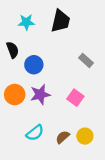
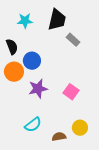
gray rectangle: (86, 60) -> (73, 40), moved
orange circle: (15, 95) -> (14, 72), moved
brown semicircle: (63, 137) -> (59, 137), moved, turned 32

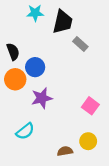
cyan star: (25, 21) -> (35, 13), moved
pink square: (71, 92) -> (90, 106), moved
cyan semicircle: (33, 125) -> (25, 131), moved

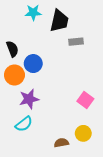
gray rectangle: (80, 44) -> (76, 42), turned -48
purple star: (42, 98) -> (29, 99), moved

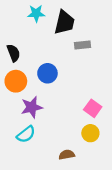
blue circle: (33, 64) -> (47, 73), moved
yellow circle: (83, 133) -> (90, 133), moved

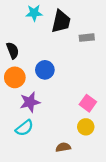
gray rectangle: (83, 45) -> (87, 38), moved

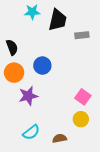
cyan semicircle: (24, 128) -> (31, 132), moved

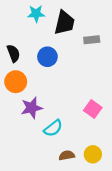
blue circle: (42, 66) -> (47, 57), moved
yellow circle: (81, 119) -> (93, 154), moved
cyan semicircle: (31, 132) -> (53, 128), moved

